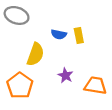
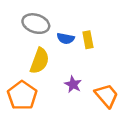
gray ellipse: (17, 15) -> (36, 24), moved
orange trapezoid: (95, 85) -> (107, 96), turned 40

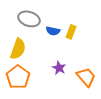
yellow rectangle: (88, 40) -> (71, 32), turned 32
yellow semicircle: (40, 61) -> (18, 49), moved

